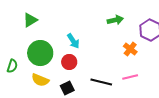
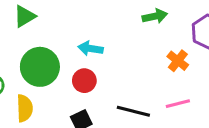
cyan arrow: (73, 41) -> (90, 48), turned 133
yellow semicircle: (40, 80) -> (25, 108), moved, turned -114

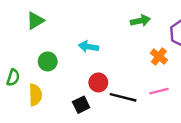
green circle: (40, 67) -> (48, 61), size x0.6
red circle: (84, 81) -> (98, 82), moved

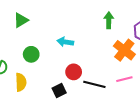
green arrow: (140, 21) -> (109, 20), turned -77
orange cross: (159, 57) -> (124, 50), size x1.5

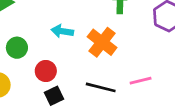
orange cross: (124, 50) -> (102, 42), moved
red circle: (74, 72) -> (46, 71), moved

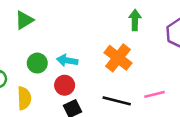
cyan arrow: (62, 31) -> (67, 60), moved

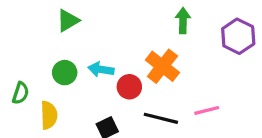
green triangle: (24, 20) -> (68, 21), moved
red circle: (65, 85) -> (129, 87), moved

